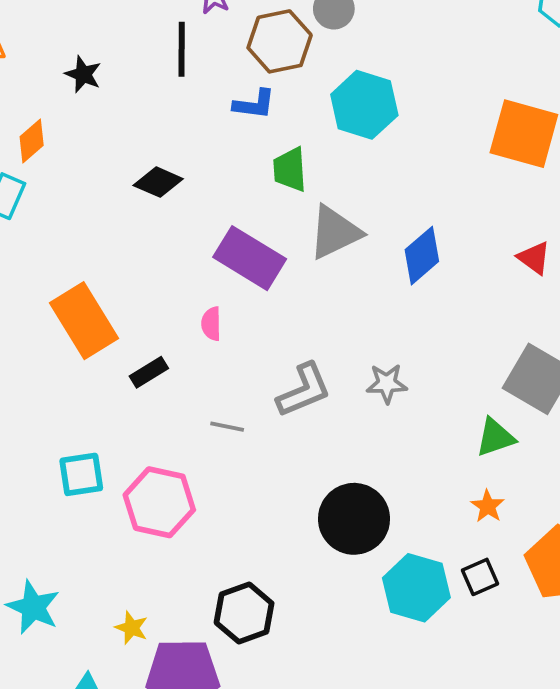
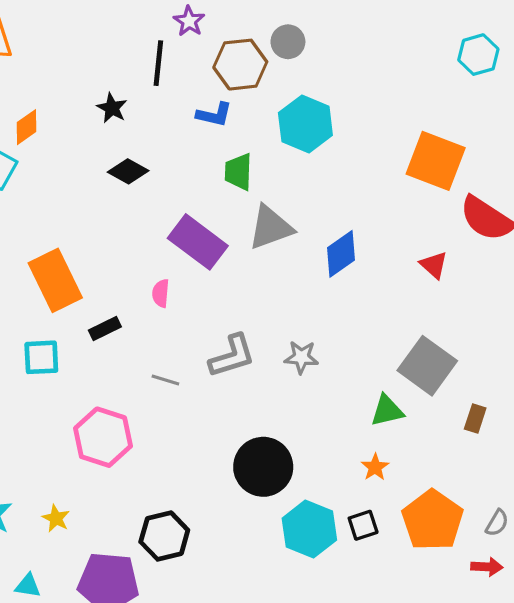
black star: (83, 74) -> (112, 108), moved
cyan square: (81, 474) -> (41, 357), moved
yellow star: (132, 628) -> (56, 518), moved

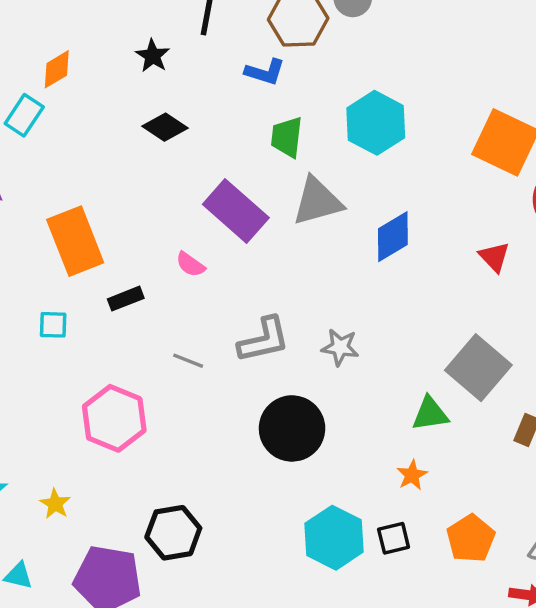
cyan hexagon: (305, 124) -> (376, 123), moved
pink semicircle: (161, 293) -> (190, 264), turned -64
cyan square: (41, 357) -> (53, 325), size x0.7
black circle: (263, 467) -> (292, 428), moved
orange pentagon: (432, 520) -> (471, 539), size x0.7

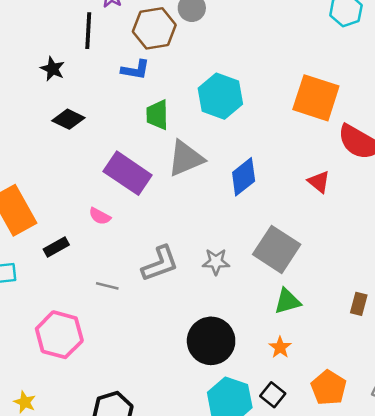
gray square: (478, 368) -> (277, 249), moved
black circle: (292, 428) -> (211, 341), moved
black square: (394, 538) -> (273, 395), turned -30

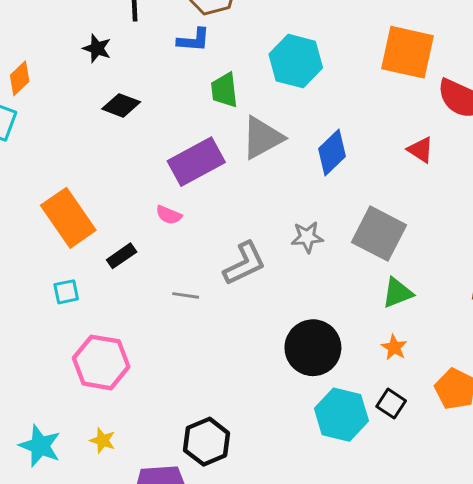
purple rectangle: (128, 173) -> (196, 162), turned -57
gray star: (216, 262) -> (307, 237), moved
pink hexagon: (59, 335) -> (101, 362), moved

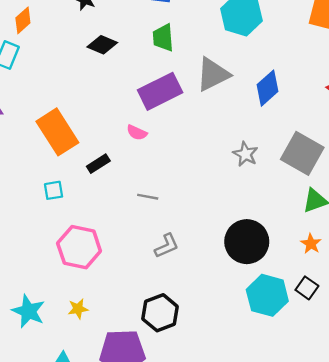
green trapezoid: (224, 90) -> (163, 38), moved
gray star: (307, 237) -> (245, 154), turned 30
gray L-shape: (245, 264) -> (167, 246), moved, size x0.7
yellow star: (103, 440) -> (78, 309), turned -30

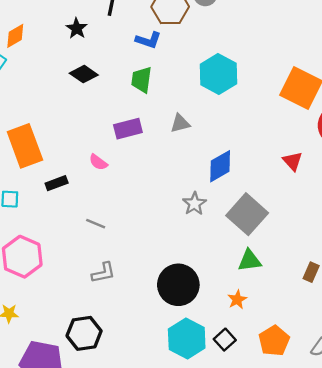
gray triangle: (213, 74) -> (180, 123), size x0.6
blue diamond: (268, 88) -> (220, 166), moved
purple rectangle: (160, 91) -> (128, 129), size x0.7

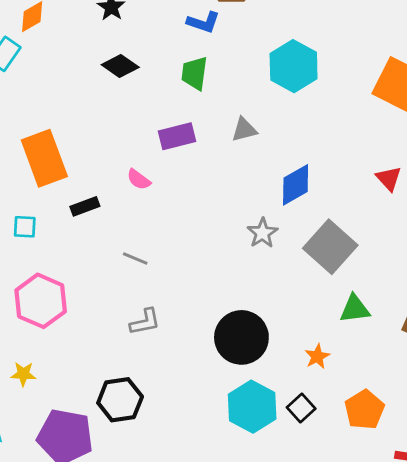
green triangle: (250, 261) -> (355, 309), moved

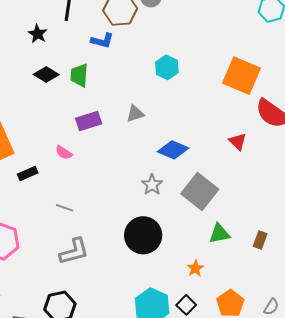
cyan hexagon: (294, 66) -> (167, 67), size x0.7
green trapezoid: (194, 73) -> (79, 75), moved
blue diamond: (296, 185) -> (173, 150), turned 56
gray L-shape: (145, 322) -> (74, 251), size x1.4
black circle: (241, 337) -> (143, 235), moved

